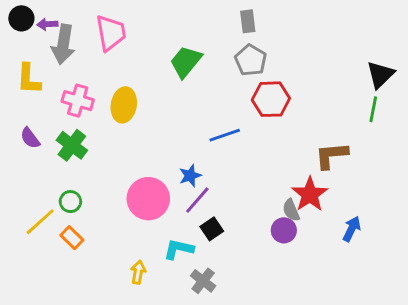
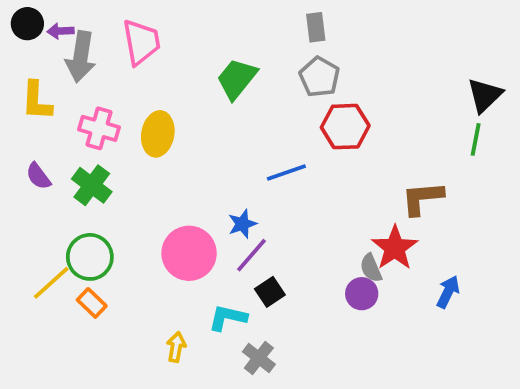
green circle: (70, 202) -> (90, 257), size x1.6

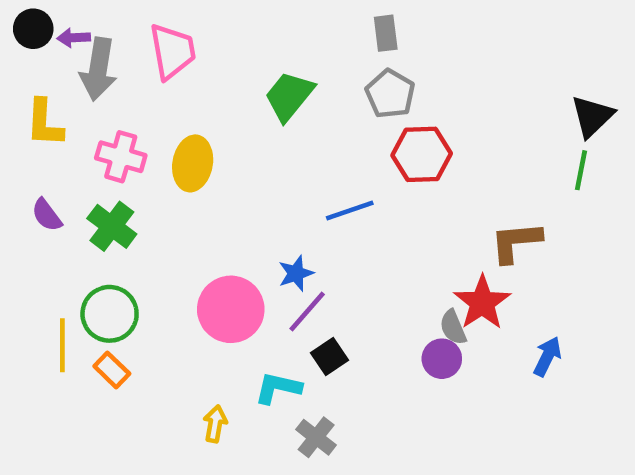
yellow line: (51, 283) -> (62, 345), turned -48

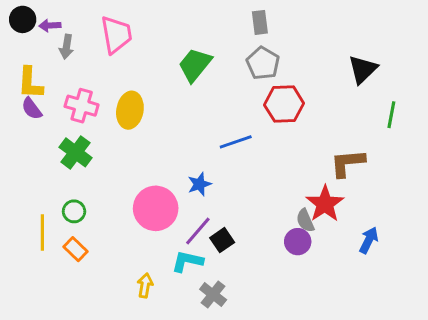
gray arrow: (98, 69) -> (66, 47), size x0.6
black triangle: (592, 116) -> (363, 69), moved
purple semicircle: (47, 215) -> (32, 109), moved
purple line: (307, 312) -> (198, 231), moved
green circle: (110, 314) -> (74, 211), size x0.6

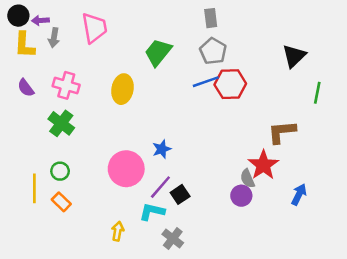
yellow L-shape: (30, 83) -> (25, 45), moved
yellow ellipse: (130, 110) -> (123, 89), moved
blue line: (236, 142) -> (206, 82), moved

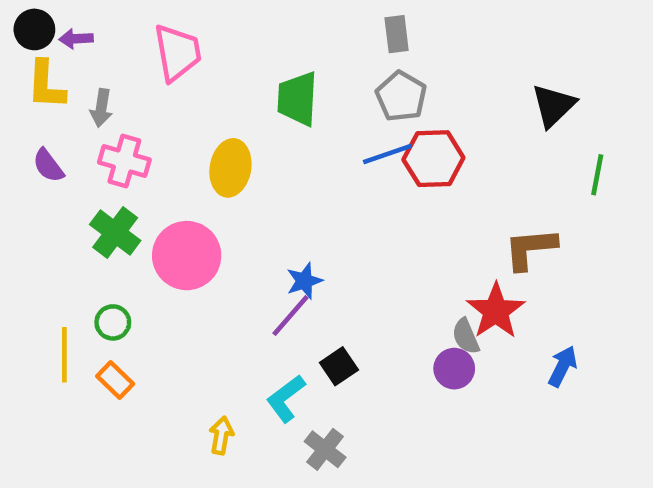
gray arrow: (54, 38) -> (101, 108), moved
green trapezoid: (158, 52) -> (297, 99), turned -36
pink circle: (126, 169) -> (187, 256), moved
purple line: (160, 187) -> (290, 316), moved
cyan L-shape: (152, 212) -> (286, 399), turned -50

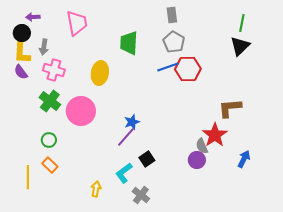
black circle: (34, 29) -> (22, 33), moved
yellow L-shape: (46, 85) -> (22, 53), moved
green line: (597, 175) -> (242, 23), moved
yellow line: (64, 355) -> (28, 177), moved

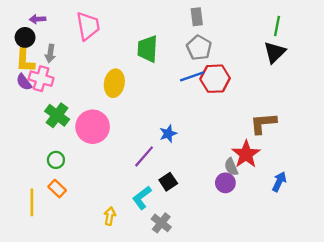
pink cross: (54, 70) -> (41, 79), moved
blue star: (132, 122) -> (168, 134), moved

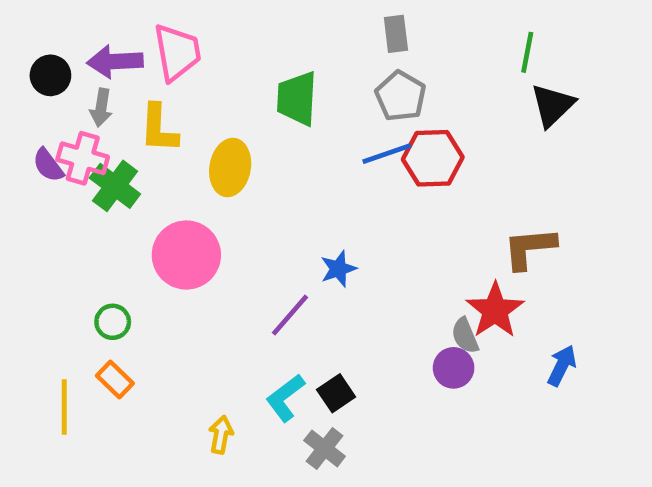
purple arrow: (38, 19) -> (115, 62), moved, size x1.6
green line: (277, 26) -> (527, 52), moved
yellow L-shape: (25, 60) -> (159, 128), moved
green cross: (57, 115) -> (115, 186), moved
black square: (168, 182) -> (336, 393), moved

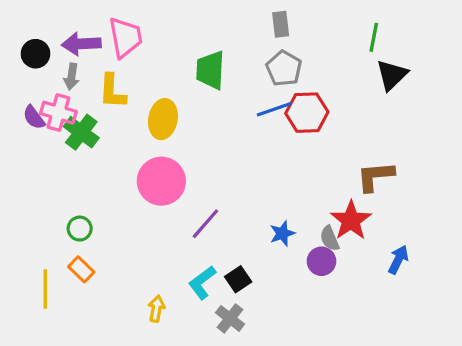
pink circle: (186, 255) -> (161, 181), moved
blue star: (338, 269) -> (282, 233), moved

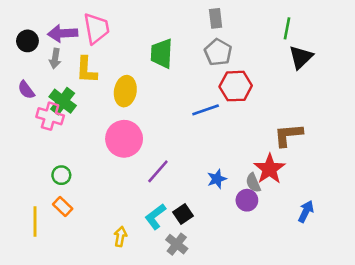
blue line: (274, 109) -> (206, 110), moved
pink cross: (58, 113) -> (50, 116), moved
blue arrow: (398, 260) -> (306, 212), moved

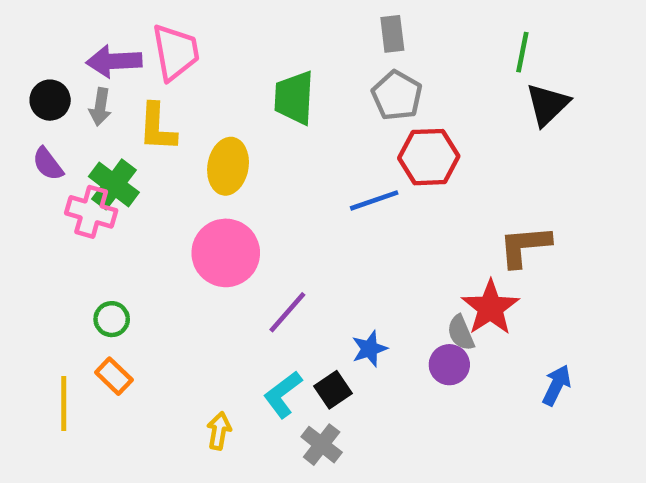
black circle: (27, 41) -> (50, 100), moved
blue star: (217, 179) -> (369, 349), moved

